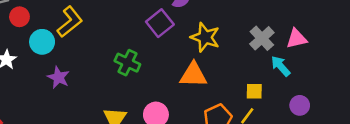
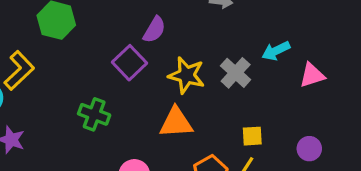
gray cross: (262, 38) -> (236, 73), moved
pink triangle: (297, 39) -> (312, 75), moved
cyan arrow: (281, 66) -> (276, 51), moved, turned -70

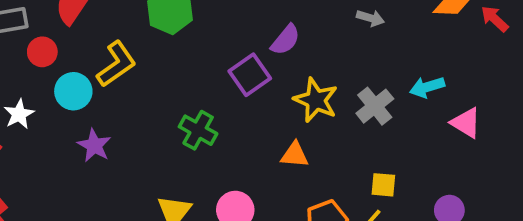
pink triangle: (312, 75) -> (466, 123), turned 40
orange triangle: (176, 123) -> (295, 155), size x0.7

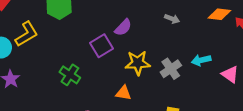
yellow star: (316, 100) -> (138, 63), turned -30
pink triangle: (466, 123) -> (230, 74), moved

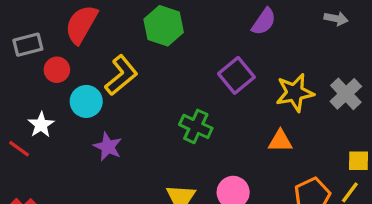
purple semicircle: (123, 27) -> (264, 22), moved

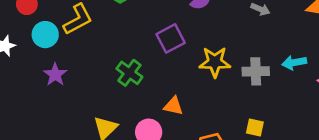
gray cross: (346, 94) -> (256, 71), turned 30
orange triangle: (280, 141) -> (173, 106), moved

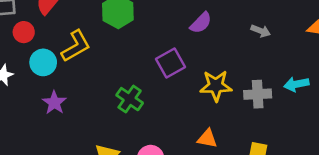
orange triangle: (173, 106) -> (207, 139), moved

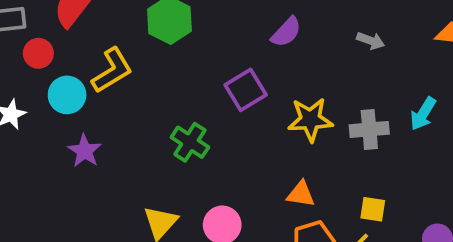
cyan arrow: (296, 84) -> (423, 114), turned -45

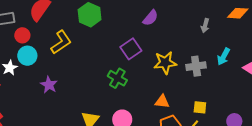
gray arrow: (371, 41) -> (205, 26), moved, turned 88
cyan circle: (67, 95) -> (27, 56), moved
green cross: (190, 142) -> (117, 78), moved

